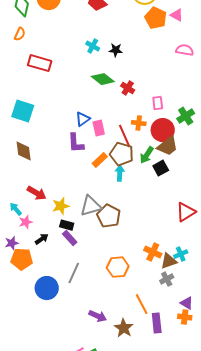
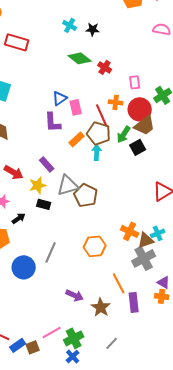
purple rectangle: (70, 238) -> (47, 164), moved
gray cross: (167, 279) -> (144, 258), size x1.6

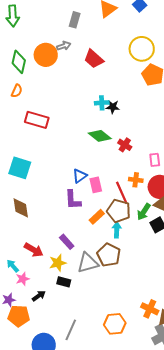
cyan cross: (70, 25) -> (102, 103), moved, turned -32
brown pentagon: (86, 195) -> (109, 255), moved

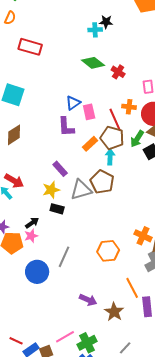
black star: (113, 107) -> (106, 22), moved
brown diamond: (21, 208) -> (14, 135), turned 65
red arrow: (34, 250) -> (14, 181), moved
pink star: (23, 279) -> (31, 236), moved

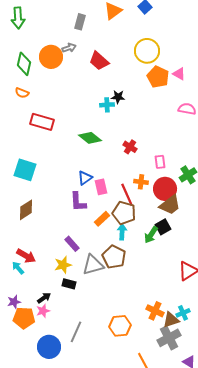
orange semicircle: (10, 18) -> (22, 93), turned 88
green diamond: (93, 63) -> (90, 138), moved
green arrow: (137, 139) -> (151, 235), moved

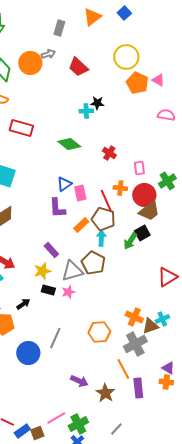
pink star: (43, 311) -> (68, 292), moved
gray cross: (169, 338) -> (135, 344), moved

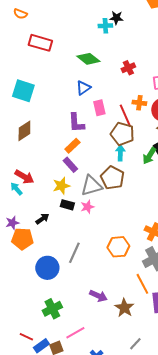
red cross: (109, 153) -> (128, 68), turned 32
blue triangle: (64, 184) -> (83, 88), moved
orange rectangle: (81, 225) -> (72, 146), moved
green cross: (78, 424) -> (52, 309), moved

